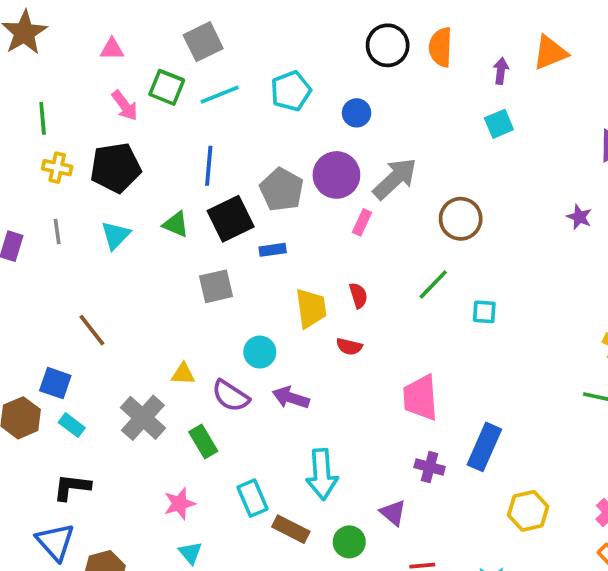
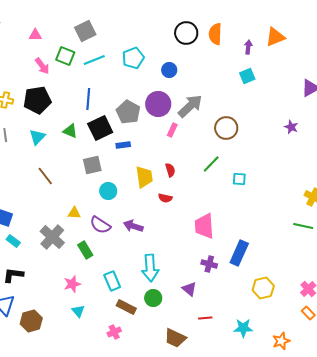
brown line: (92, 330) -> (45, 176), moved
cyan circle: (260, 352) -> (108, 191), moved
brown rectangle: (291, 529) -> (126, 307), moved
green circle: (349, 542) -> (153, 298), moved

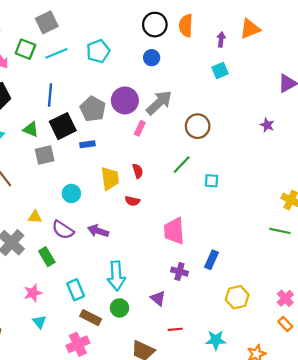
blue circle: (169, 70) -> (152, 58), moved
gray square: (92, 165) -> (45, 155), moved
blue rectangle: (239, 253) -> (212, 260), size x0.7
pink cross: (114, 332) -> (78, 344), size x1.5

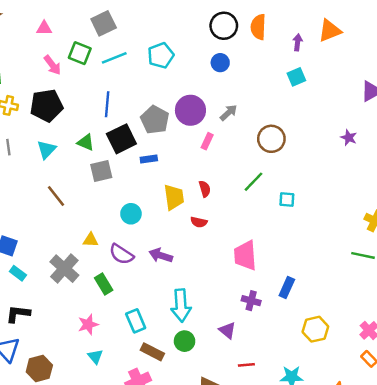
gray arrow: (159, 103) -> (229, 113), size x0.6

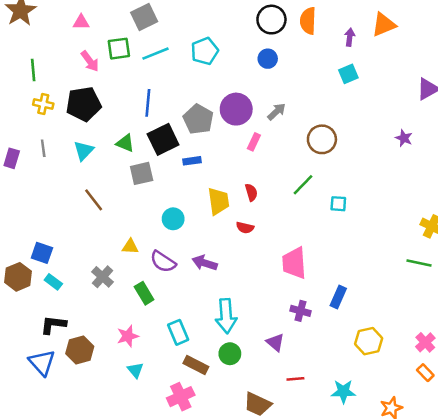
green square: (80, 53) -> (119, 49), turned -30
gray cross: (64, 269) -> (102, 277), size x0.7
brown hexagon: (39, 368) -> (80, 350), moved

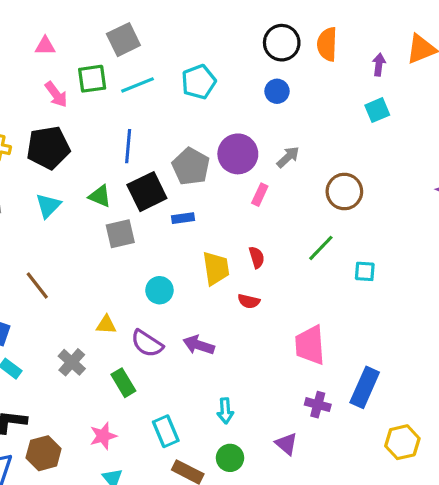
brown line: (94, 200) -> (37, 286), moved
blue rectangle: (338, 297) -> (365, 387), size x1.4
cyan arrow: (226, 316) -> (225, 411), size x0.6

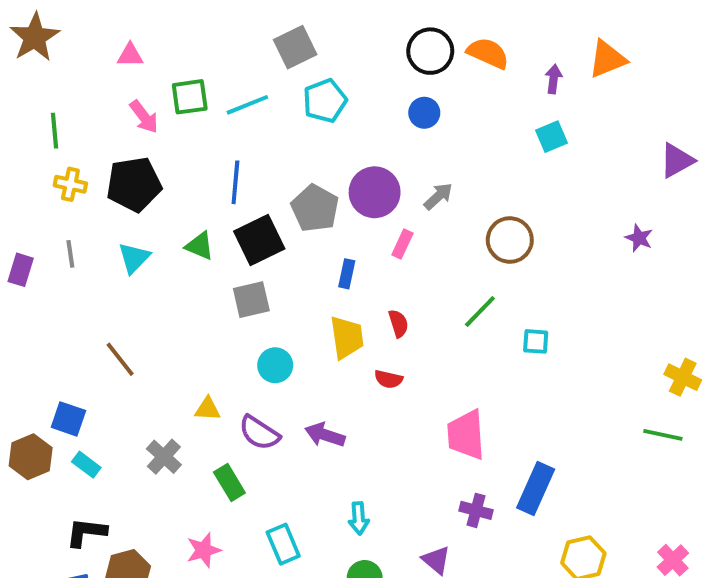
gray square: (123, 40) -> (295, 47), moved
orange semicircle: (327, 44) -> (488, 53), turned 112
blue rectangle: (183, 218) -> (347, 274), moved, turned -70
gray square: (120, 234) -> (251, 300), moved

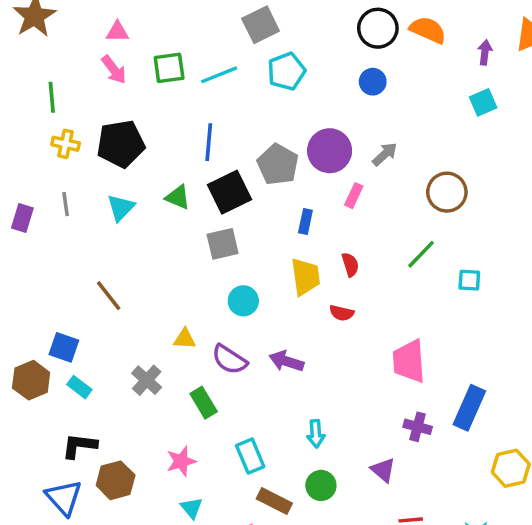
pink arrow: (144, 117) -> (114, 70), moved

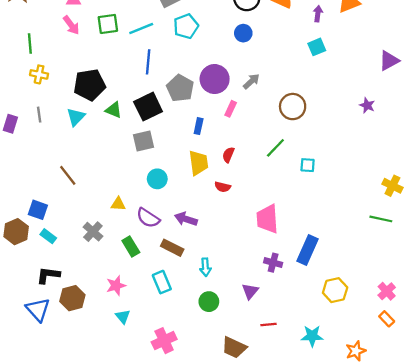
blue line: (209, 142) -> (148, 62), moved
black pentagon: (121, 144) -> (90, 85), moved
red semicircle: (350, 265) -> (228, 155), turned -140
purple triangle: (383, 470) -> (250, 291), turned 30
brown rectangle: (274, 501) -> (172, 248), moved

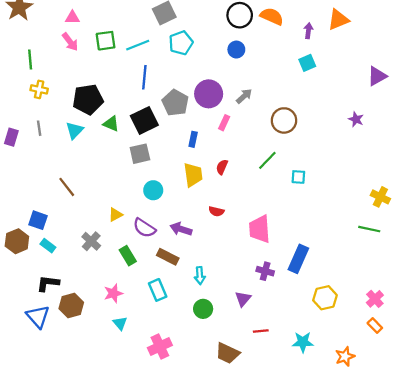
red semicircle: (223, 187) -> (216, 211), moved
yellow triangle: (118, 204) -> (116, 215), turned -32

